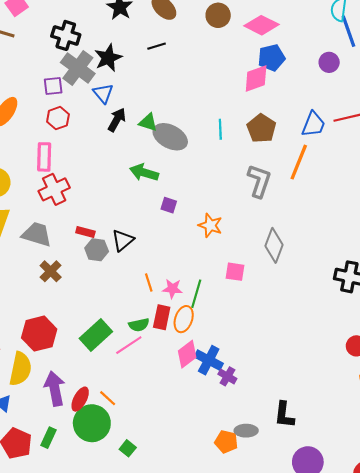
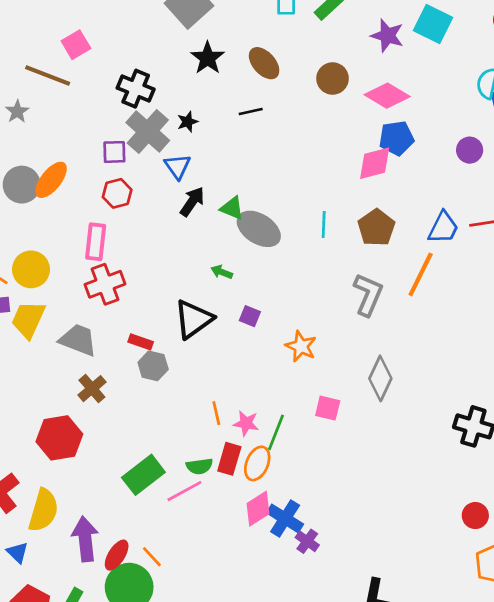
black star: (108, 58) -> (188, 122), size x0.6
green arrow: (144, 173) -> (222, 272), size x0.6
black triangle: (123, 240) -> (193, 319), moved, size x1.4
red hexagon: (39, 334) -> (59, 438), moved

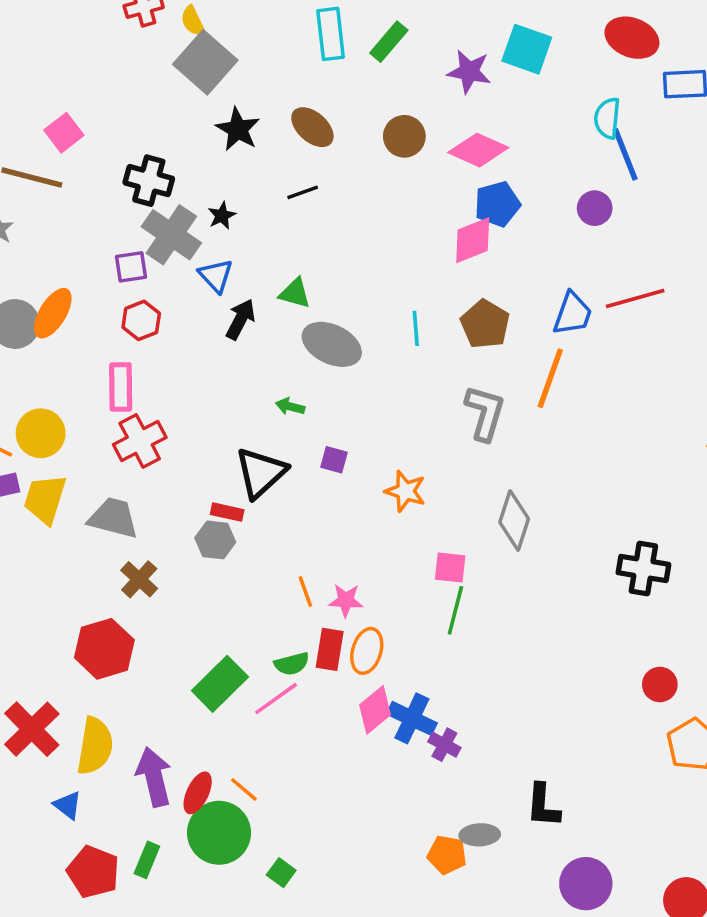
green triangle: (232, 208) -> (295, 293), moved
red rectangle: (141, 342) -> (227, 512), moved
green line: (276, 432) -> (455, 610), moved

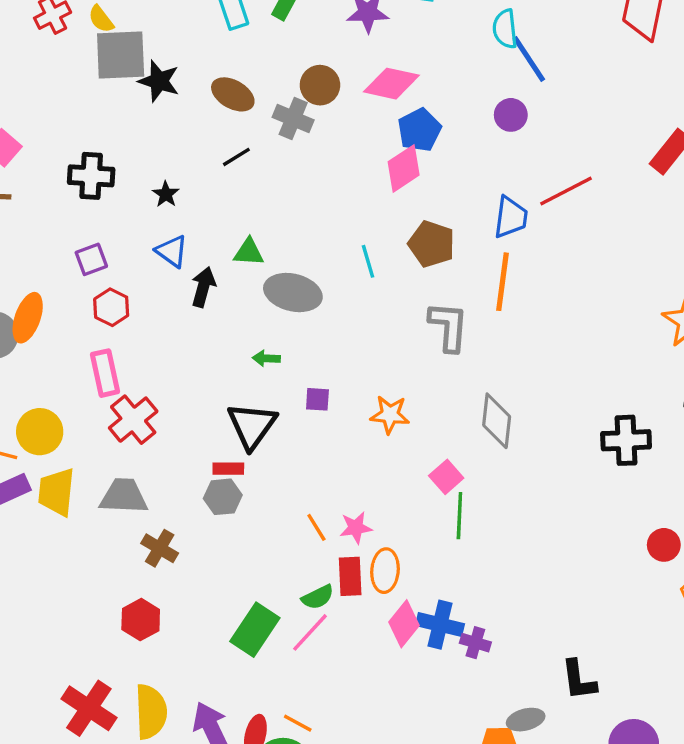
gray square: (205, 62) -> (121, 55), turned -32
black star: (238, 129) -> (159, 81), moved
gray cross: (171, 235) -> (293, 119), moved, size x0.7
pink square: (450, 568) -> (446, 477), turned -36
red hexagon: (104, 649) -> (141, 620), size x0.7

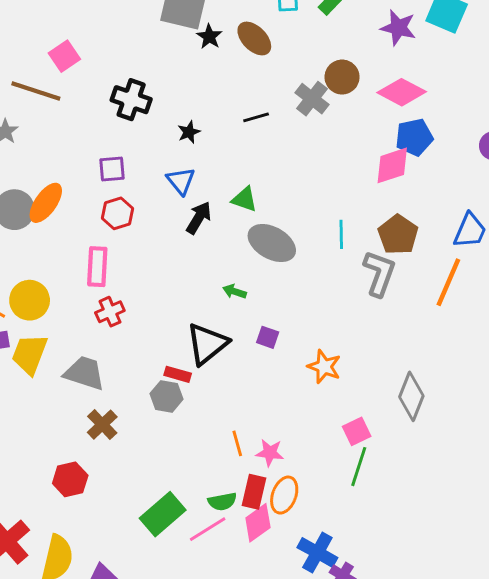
black star: (159, 81) -> (209, 37), size x0.7
brown ellipse: (233, 94) -> (254, 39), moved
gray L-shape: (449, 326) -> (379, 273), moved
red cross: (133, 420) -> (110, 312), size x0.7
pink diamond: (404, 624) -> (258, 523), moved

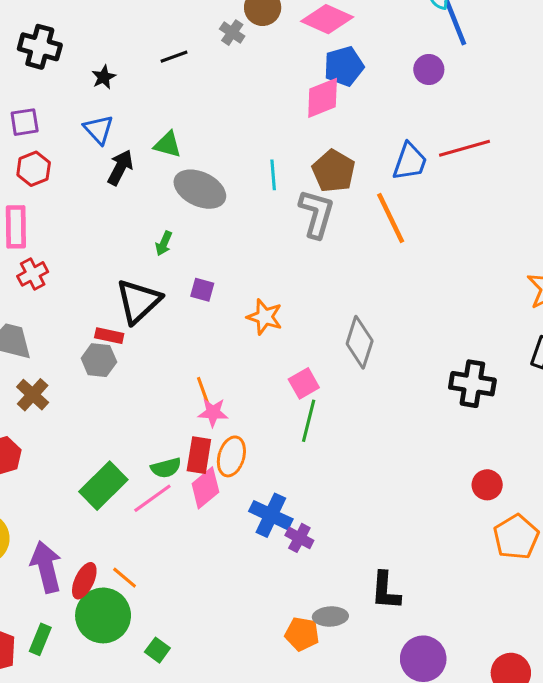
gray cross: (312, 99) -> (232, 33), size x0.7
orange line: (448, 282) -> (391, 218), turned -45
green arrow: (235, 291) -> (164, 243), turned -80
orange line: (237, 443) -> (203, 390), moved

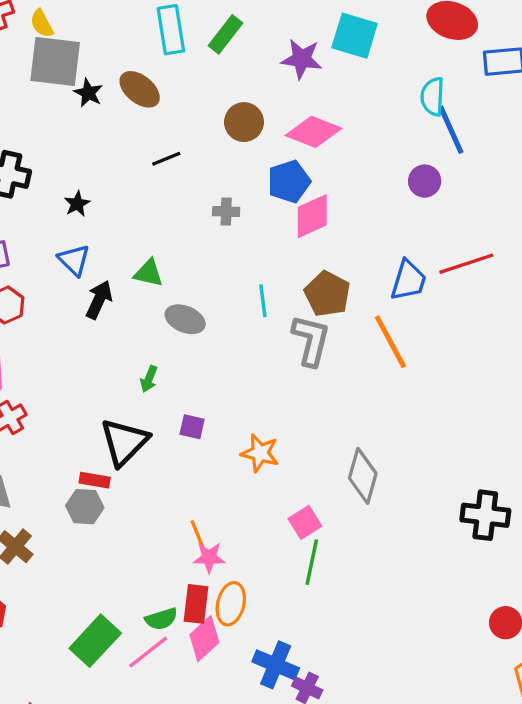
gray cross: (232, 33) -> (226, 212), moved, turned -30
black line: (174, 57) -> (166, 159), moved
blue pentagon: (344, 66) -> (289, 182), moved
gray ellipse: (200, 189) -> (185, 319), size x0.7

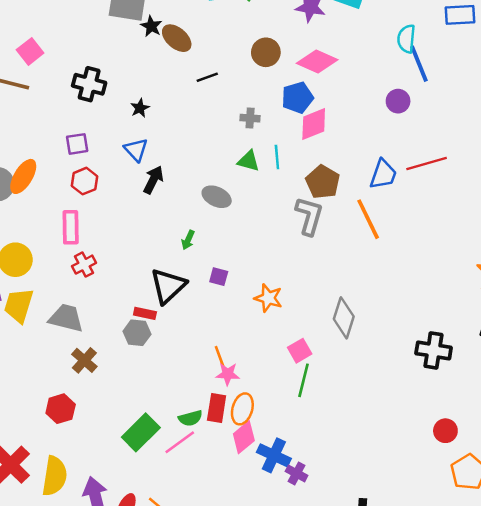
brown ellipse: (140, 89) -> (177, 38), moved
green triangle: (149, 273) -> (249, 161), moved
cyan line: (263, 301) -> (277, 157), moved
pink diamond: (204, 639) -> (244, 437), moved

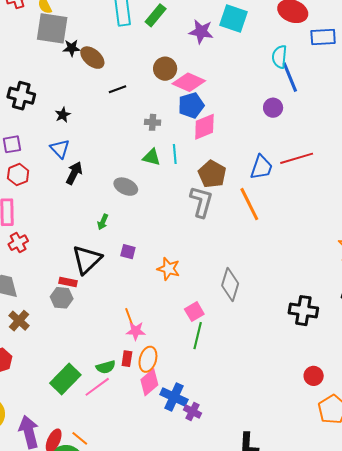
black star: (151, 26) -> (72, 48), turned -30
pink diamond: (317, 61) -> (189, 82), moved
red rectangle: (217, 408) -> (127, 359), size x0.7

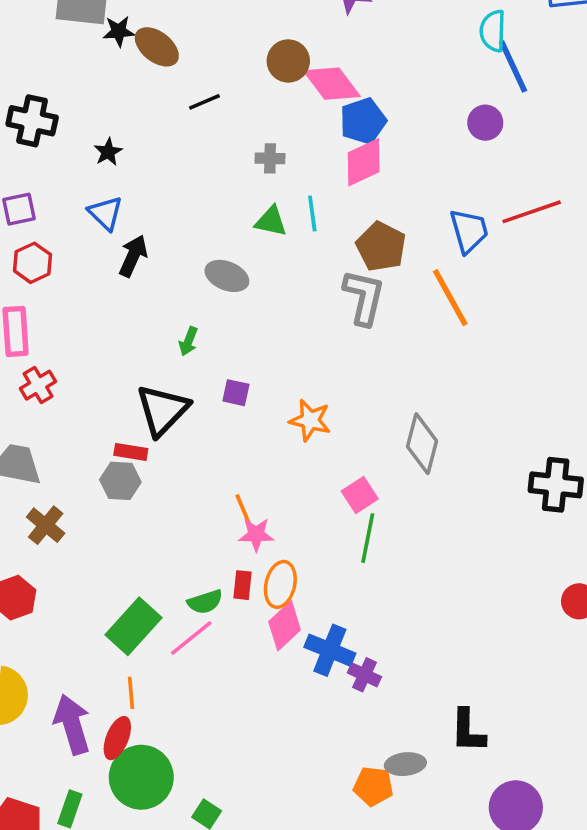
pink diamond: (189, 82) -> (332, 84), turned 32
blue pentagon: (191, 105) -> (363, 121), moved
blue trapezoid: (261, 167) -> (469, 231), turned -32
orange line: (80, 438) -> (131, 693), moved, turned 48

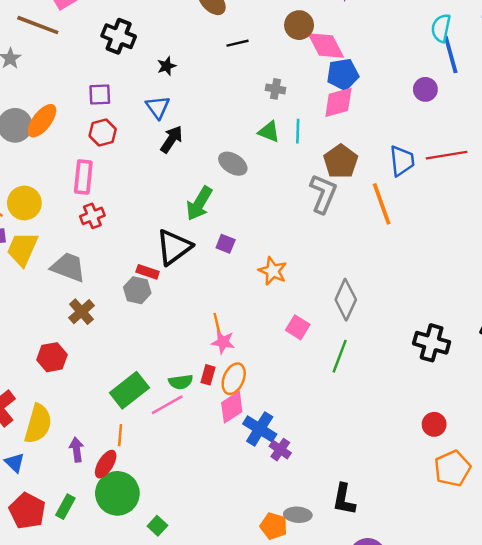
green arrow: (188, 341) -> (199, 203), size x1.8
pink square: (360, 495) -> (298, 327), turned -35
green line: (368, 538) -> (340, 356), moved
purple arrow: (72, 724) -> (77, 450), size x0.6

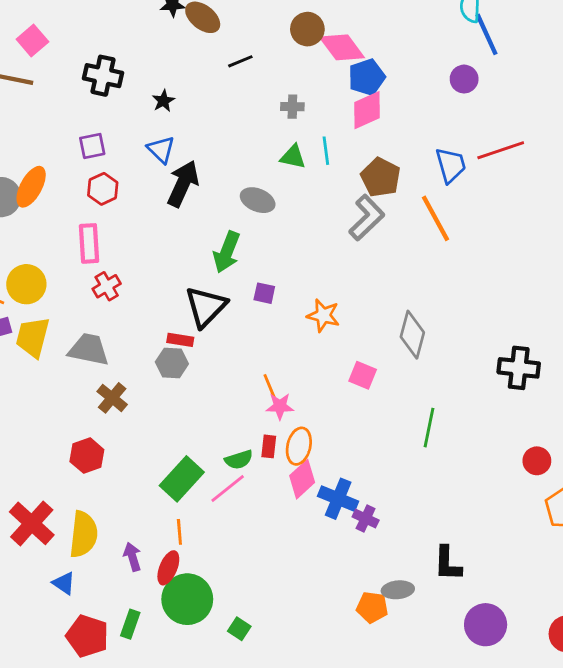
black arrow: (172, 139) -> (183, 184), size x1.4
gray L-shape: (323, 194) -> (367, 218), turned 33
green line: (340, 356) -> (429, 428), moved

